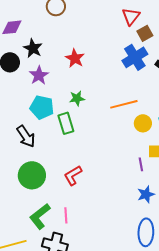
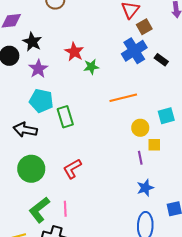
green star: (77, 98) -> (91, 67), moved
yellow circle: (143, 123) -> (140, 128), moved
black arrow: (26, 136) -> (25, 130), turned 135

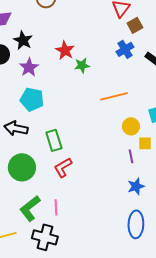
blue cross: (134, 51) -> (125, 49), size x0.7
green rectangle: (65, 117) -> (54, 140), moved

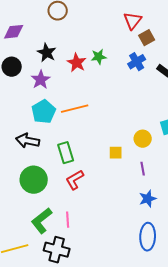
black star: (23, 40) -> (47, 53), moved
green star: (82, 65) -> (99, 57), moved
orange line: (114, 96) -> (75, 109), moved
cyan pentagon: (32, 99) -> (44, 112), turned 30
yellow square: (145, 143) -> (116, 153), moved

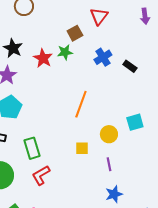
brown square: (147, 38) -> (75, 33), moved
orange line: (75, 109) -> (81, 104), moved, turned -56

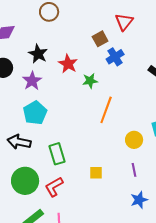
green star: (65, 52) -> (90, 81), moved
blue cross: (103, 57) -> (115, 57), moved
yellow square: (82, 148) -> (96, 173), moved
red L-shape: (41, 175) -> (54, 187), moved

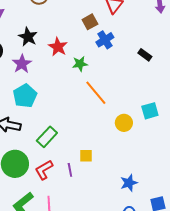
orange line: (106, 110) -> (96, 93), turned -60
green rectangle: (57, 154) -> (47, 137), turned 60
purple line: (134, 170) -> (70, 170), moved

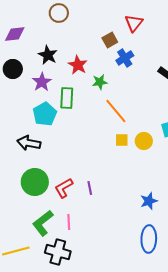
green rectangle: (47, 137) -> (67, 98), moved, turned -40
yellow square: (86, 156) -> (122, 140), moved

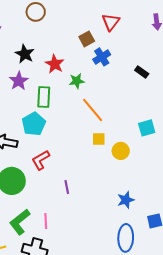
cyan pentagon: (45, 114) -> (34, 124), moved
yellow circle: (144, 141) -> (121, 151), moved
red L-shape: (64, 188) -> (41, 160), moved

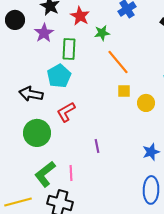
purple line: (67, 187) -> (97, 146), moved

